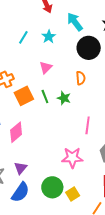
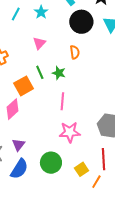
orange square: (24, 96) -> (24, 86), moved
pink line: (88, 125) -> (62, 101), moved
yellow square: (73, 194) -> (82, 169), moved

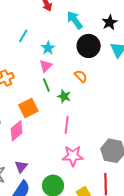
cyan star: (41, 12) -> (48, 48), moved
orange semicircle: (75, 52) -> (81, 76), turned -40
green line: (40, 72) -> (46, 85), moved

